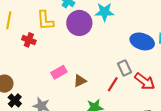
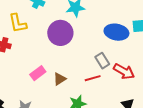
purple circle: (79, 23) -> (60, 33), moved
red line: (113, 84) -> (93, 78), turned 49

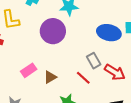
red line: (93, 78) -> (83, 78), turned 56

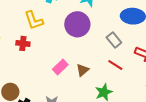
gray rectangle: (94, 61) -> (114, 40), moved

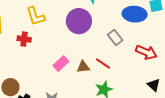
red line: (115, 65) -> (103, 63), moved
brown triangle: (83, 70) -> (83, 67), turned 32

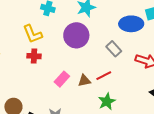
red cross: (24, 39) -> (34, 56), moved
red line: (103, 63) -> (104, 76), turned -56

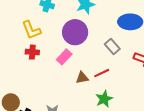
pink rectangle: (62, 79) -> (64, 57), moved

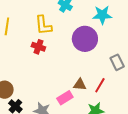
pink rectangle: (64, 57) -> (65, 98), moved
red line: (102, 73) -> (100, 85), turned -49

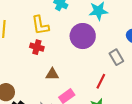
brown triangle: (80, 85) -> (52, 74), moved

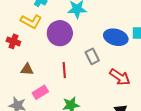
yellow L-shape: (40, 25) -> (31, 21), moved, turned -55
red line: (101, 81) -> (64, 70), moved, turned -35

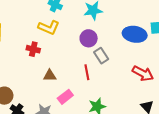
purple circle: (60, 33) -> (89, 38), moved, size x0.7
gray rectangle: (92, 56) -> (101, 56), moved

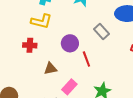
purple circle: (89, 38) -> (70, 43), moved
gray rectangle: (101, 56) -> (102, 32), moved

